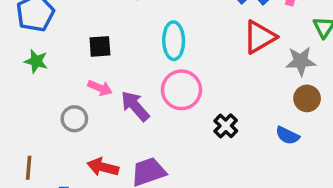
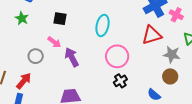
pink circle: (181, 90) -> (117, 56), moved
red arrow: (103, 167) -> (24, 81), moved, turned 102

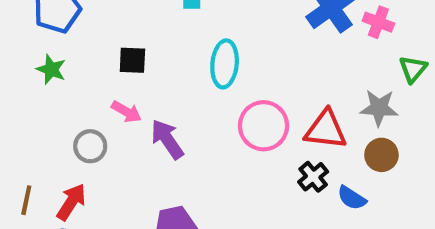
red triangle: (152, 35) -> (326, 130), moved, turned 30
black cross: (120, 81) -> (313, 177), moved

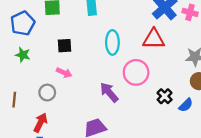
red triangle: (326, 130) -> (154, 39), moved
purple arrow: (167, 139) -> (109, 92), moved
blue semicircle: (352, 198) -> (186, 105), turned -72
brown line: (26, 200) -> (14, 100), moved

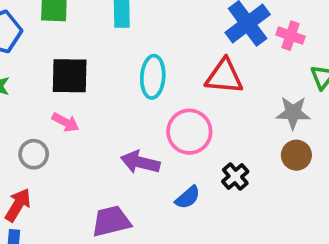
black square: (64, 46) -> (70, 76), size x1.5
purple arrow: (109, 92) -> (140, 162), turned -40
blue semicircle: (186, 105) -> (188, 197), moved

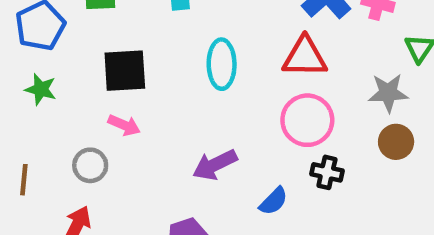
pink circle: (189, 132) -> (307, 120), moved
purple arrow: (140, 162) -> (215, 165), turned -36
black cross: (235, 177) -> (327, 172), turned -32

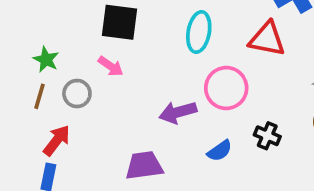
green star: (41, 89) -> (46, 60), moved
pink circle: (307, 120) -> (226, 88), moved
brown line: (24, 180) -> (40, 96), moved

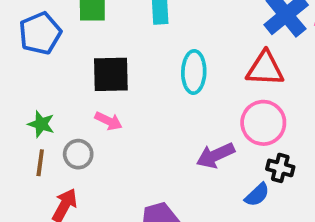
pink circle: (226, 88) -> (263, 123), moved
purple arrow: (178, 112) -> (215, 155), moved
blue semicircle: (220, 151) -> (257, 195), moved

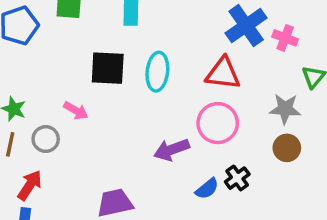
black square: (111, 74) -> (108, 68), moved
black cross: (280, 168) -> (237, 178), moved, turned 35

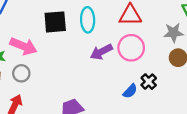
pink arrow: (76, 111) -> (23, 46), moved, size x1.6
purple arrow: (172, 150) -> (101, 52), moved

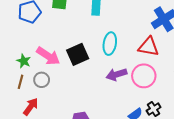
black square: (55, 22) -> (78, 54), moved, turned -30

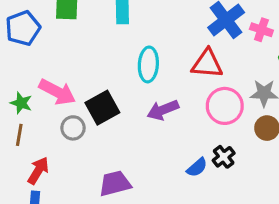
black square: (78, 54) -> (102, 108), moved
pink circle: (144, 76) -> (225, 106), moved
gray circle: (42, 80) -> (73, 128), moved

